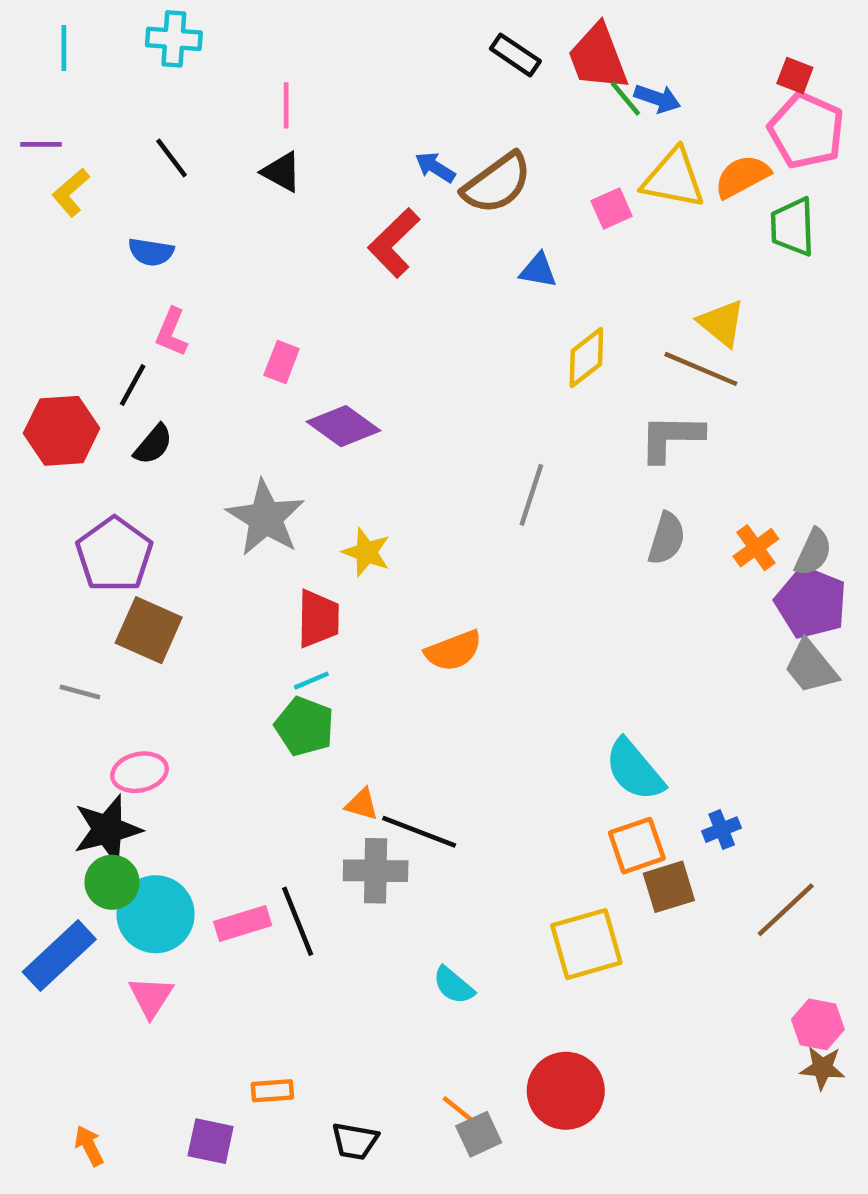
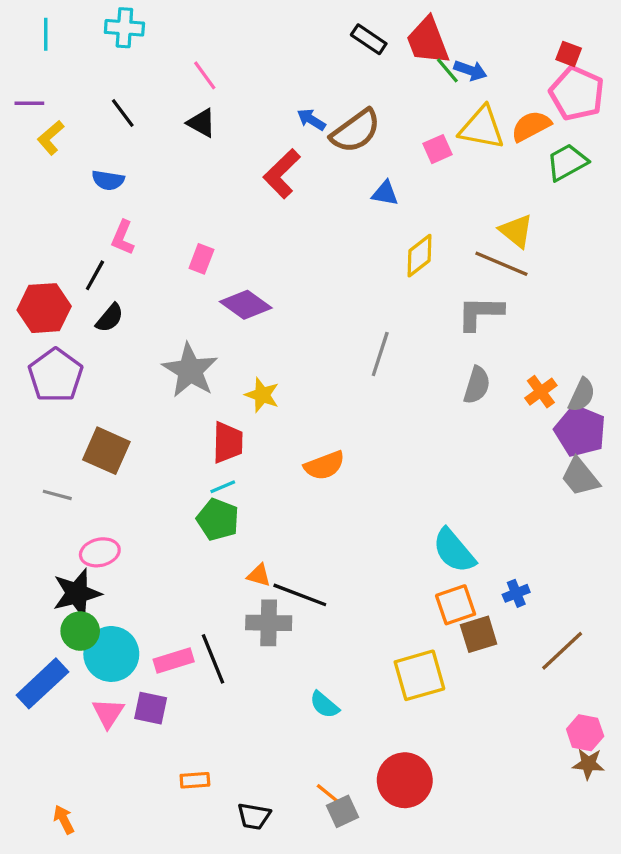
pink line: (286, 105) -> (205, 75), turned -36
green trapezoid: (793, 227) -> (567, 162), turned 63
purple pentagon: (114, 555) -> (56, 375), moved
purple square: (211, 1141) -> (151, 708), moved

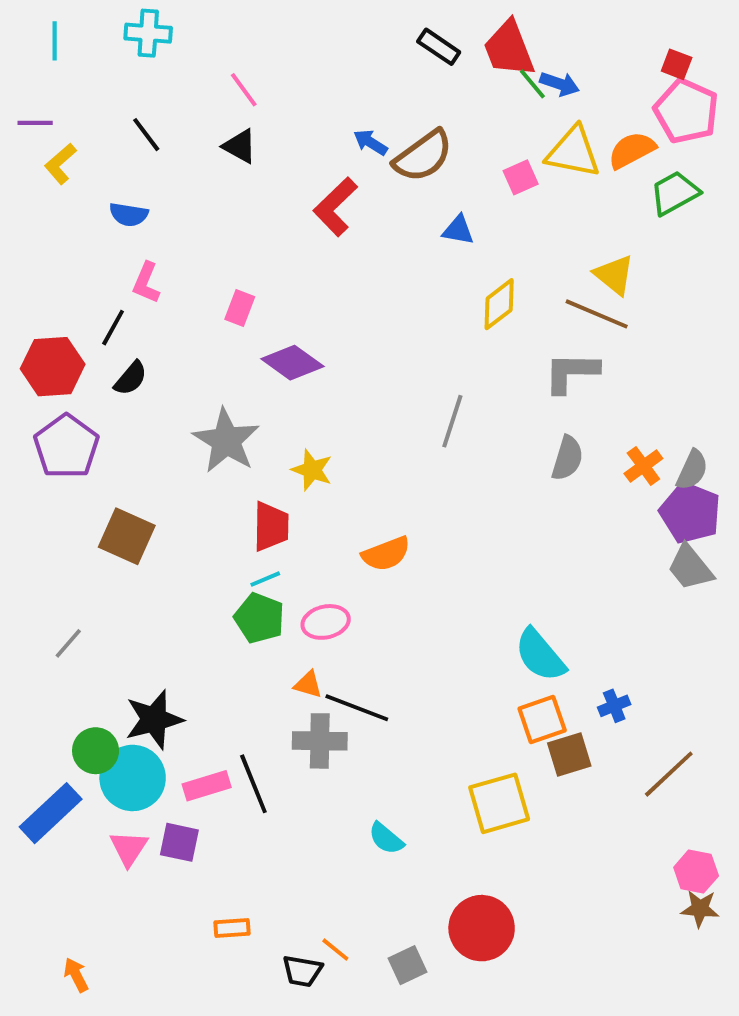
gray line: (57, 495) -> (68, 643), moved, turned -64
pink ellipse: (100, 552) -> (326, 622), moved
black star: (77, 593) -> (154, 719), moved
orange line: (328, 793) -> (335, 950), moved

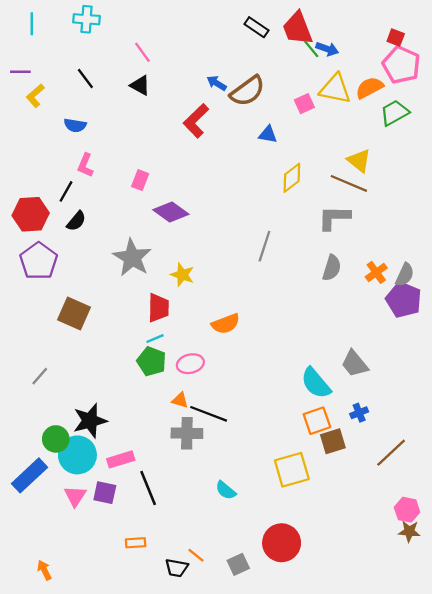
gray trapezoid: (690, 567) -> (355, 364), moved
black line: (253, 784) -> (148, 488), moved

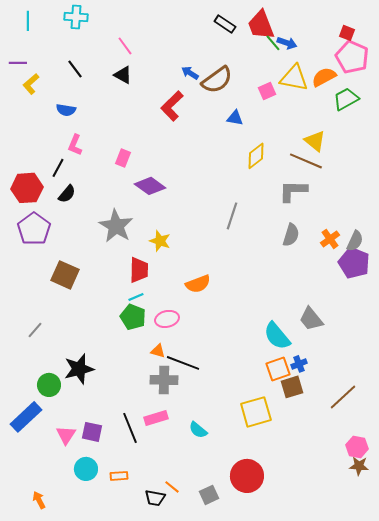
blue cross: (359, 413) -> (299, 364), moved
cyan circle: (77, 455) -> (86, 469), moved, size x0.7
pink rectangle: (121, 459) -> (156, 418), moved

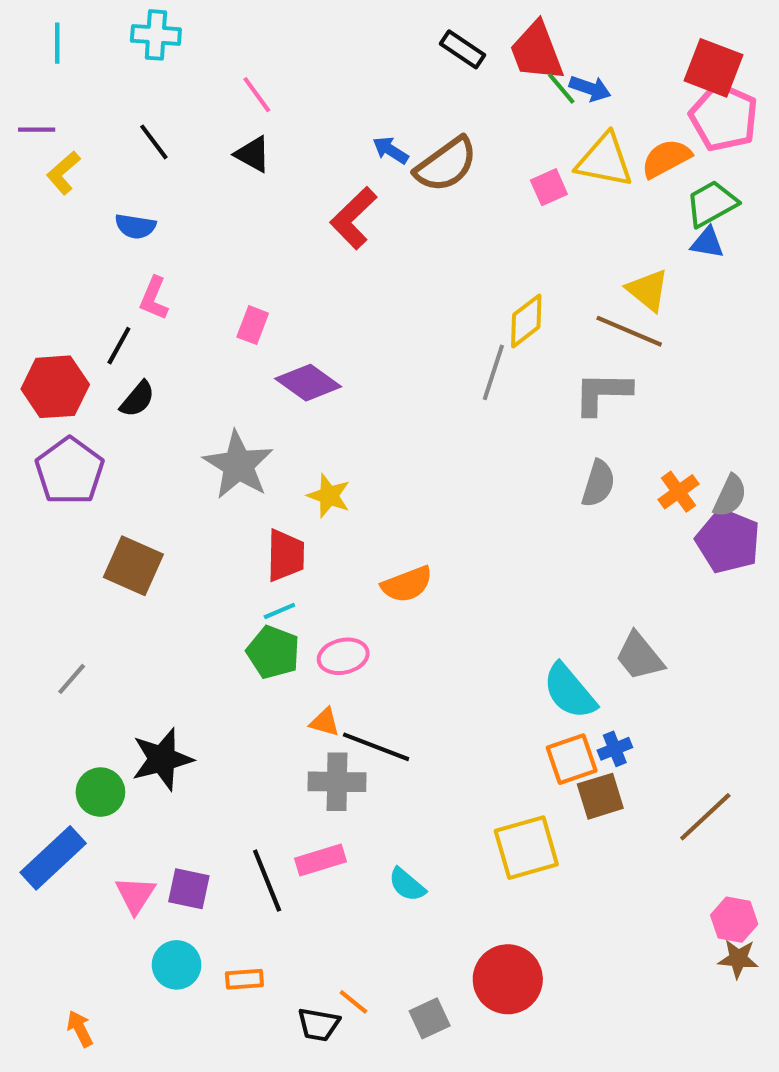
red square: (347, 33) -> (714, 68), size x1.8
blue triangle: (235, 118) -> (707, 243), moved
gray line: (232, 216) -> (493, 372), moved

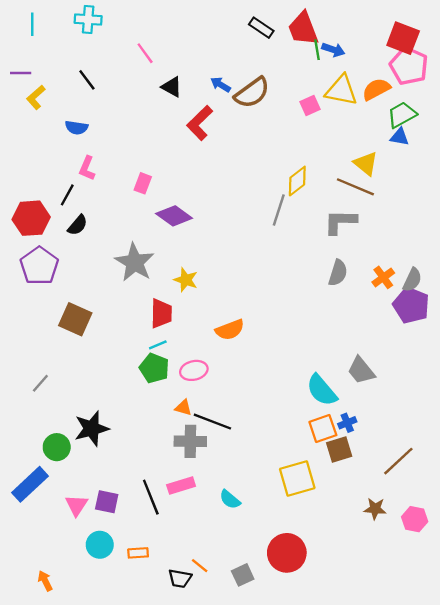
green line: (561, 88) -> (317, 50), turned 30
black triangle: (253, 154) -> (172, 87), moved
brown star: (738, 959) -> (375, 509), moved

